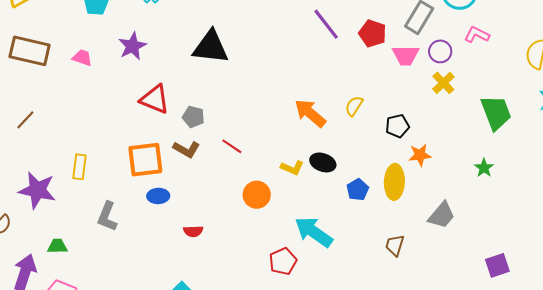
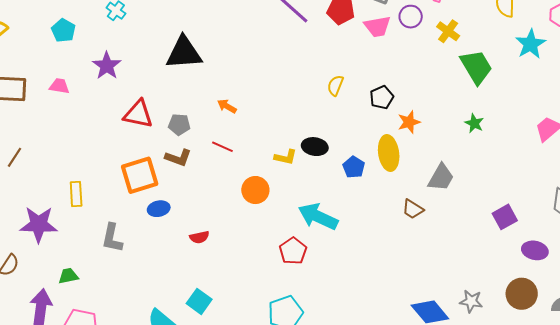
yellow cross: (443, 83) -> (448, 31), moved
orange arrow: (310, 113) -> (227, 106), moved, size x0.6
brown trapezoid: (395, 245) -> (413, 209), moved, turned -65

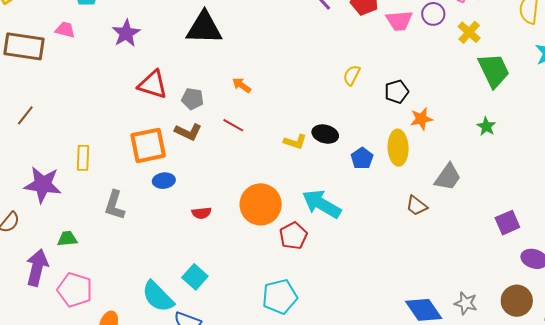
pink trapezoid: (59, 86) -> (65, 30), moved
orange circle: (255, 190) -> (261, 204), moved, size x1.5

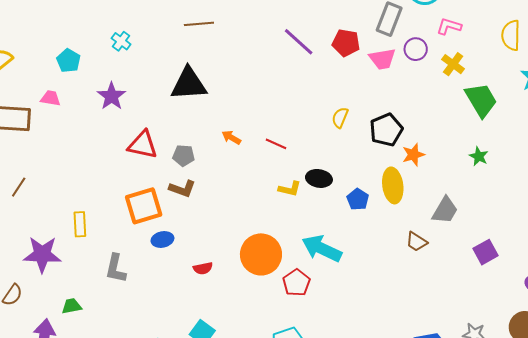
black pentagon: (397, 92) -> (386, 130), size x1.4
red line: (233, 125) -> (276, 144), moved
purple square: (507, 223) -> (486, 252), moved

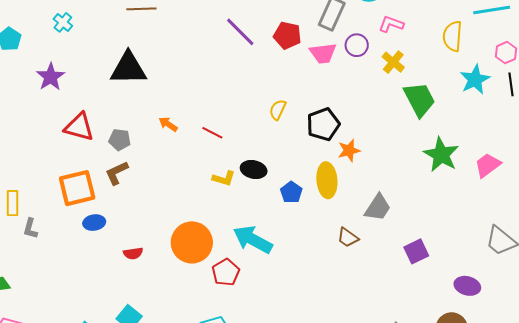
green star: (479, 156) -> (441, 155), moved, size x1.8
brown L-shape: (182, 189) -> (117, 173), turned 132
gray L-shape: (116, 268) -> (30, 229), moved, size x0.7

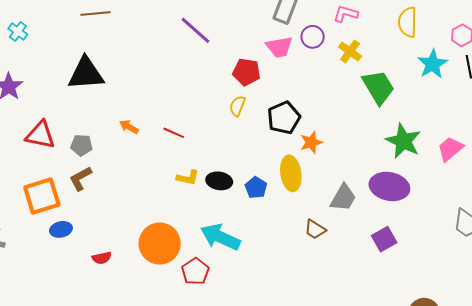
red pentagon: (287, 35) -> (246, 72), moved
black ellipse: (254, 170) -> (219, 181), moved
purple ellipse: (467, 286) -> (389, 186), moved, size x1.5

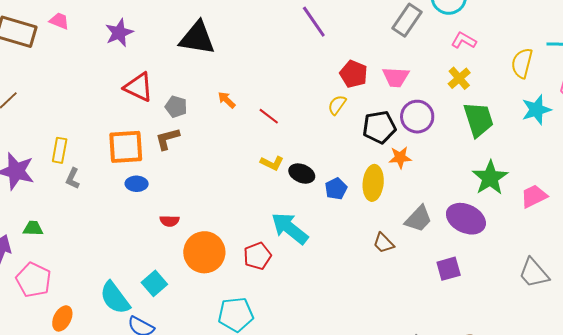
purple circle: (313, 37) -> (417, 117), moved, size x1.4
pink trapezoid: (279, 47) -> (396, 77), moved
orange circle: (160, 244) -> (204, 252), moved

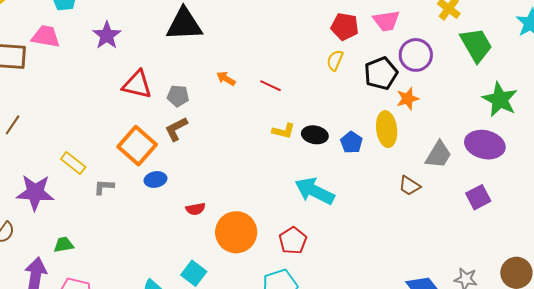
pink trapezoid: (59, 21) -> (46, 36), size x1.4
orange square: (126, 147) -> (137, 146), turned -33
yellow rectangle: (60, 150) -> (73, 163), turned -50
gray L-shape: (73, 178) -> (104, 187), moved, turned 80
red pentagon: (257, 256) -> (293, 241), moved

